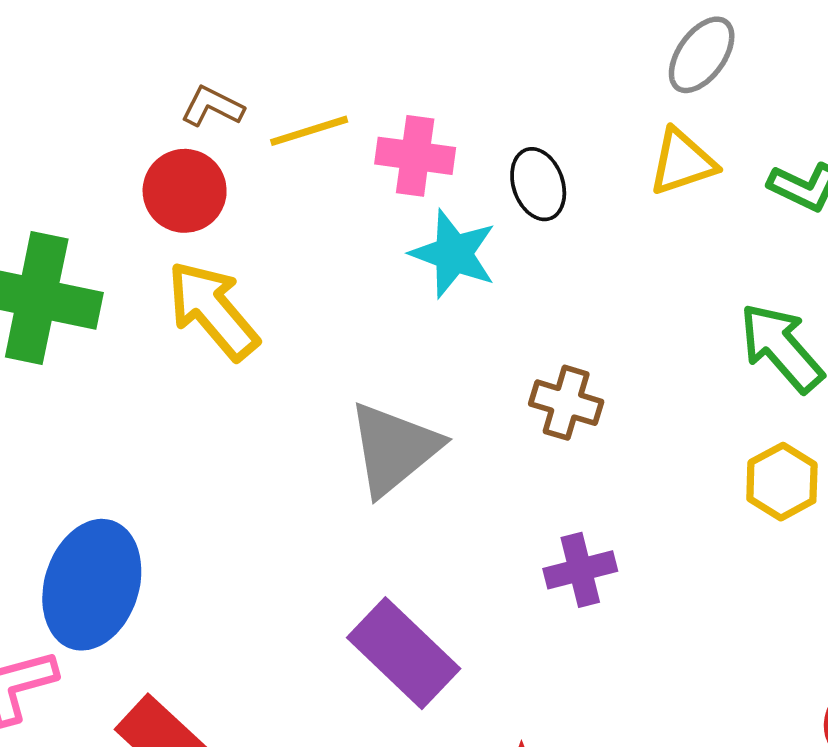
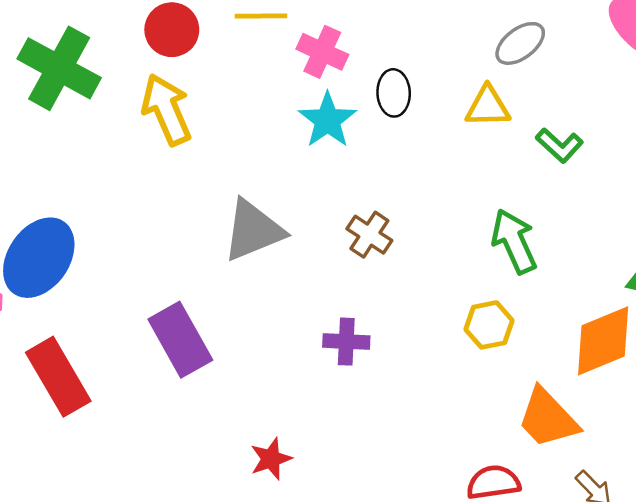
purple rectangle: (404, 653) -> (180, 340), moved

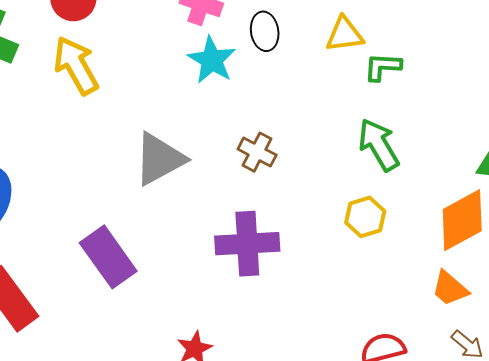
green L-shape: (559, 145) -> (383, 67), moved, turned 147
purple cross: (346, 342) -> (247, 244), size x1.6
orange trapezoid: (548, 418) -> (450, 288), moved, size x0.7

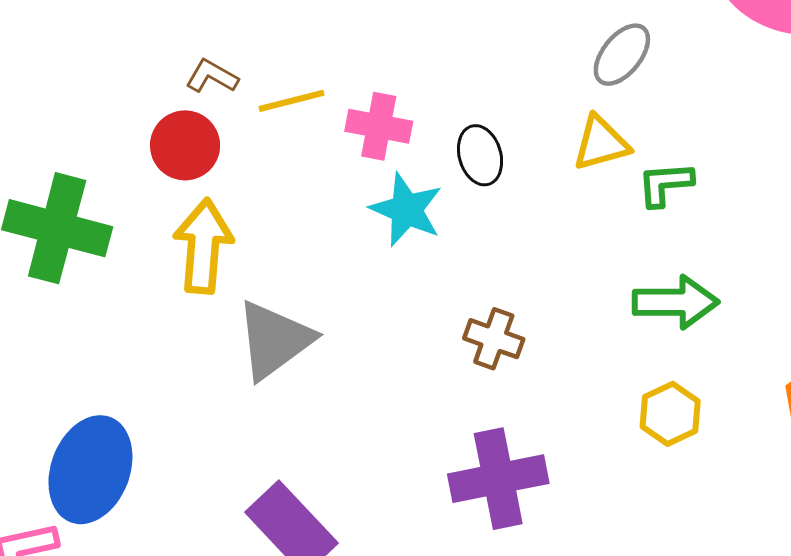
yellow arrow: (76, 66) -> (203, 246), turned 42
green arrow: (379, 145) -> (676, 302), turned 128
gray triangle: (159, 159) -> (274, 340), moved

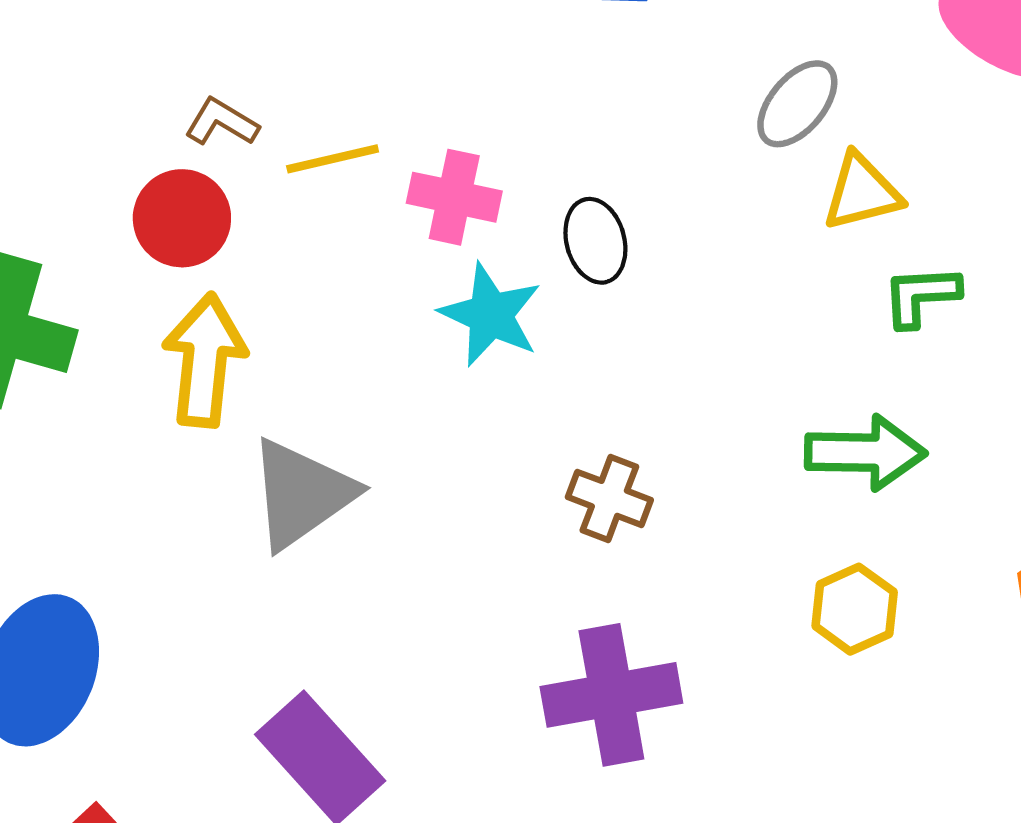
yellow triangle: (601, 143) -> (862, 192), moved
green L-shape: (665, 184) -> (921, 296), moved

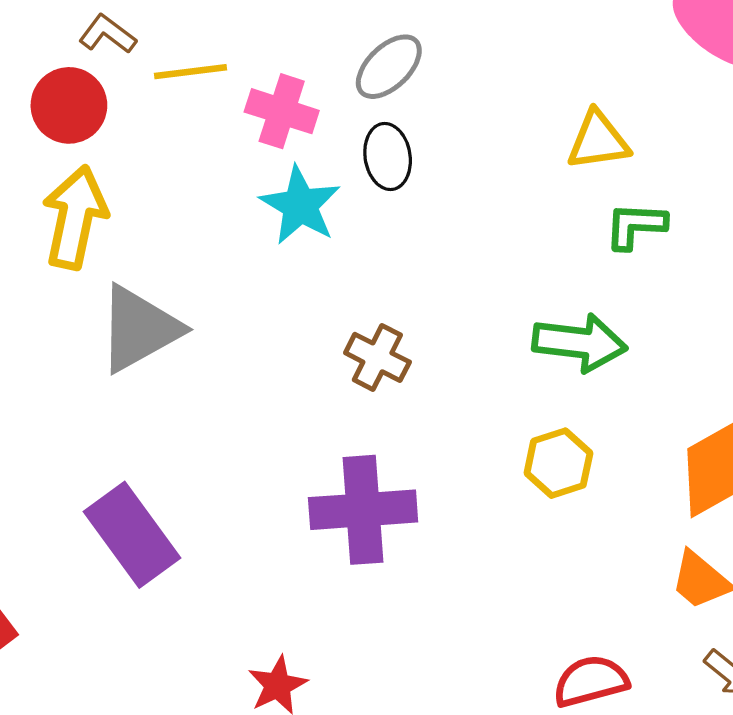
gray ellipse: (797, 104) -> (389, 67), moved

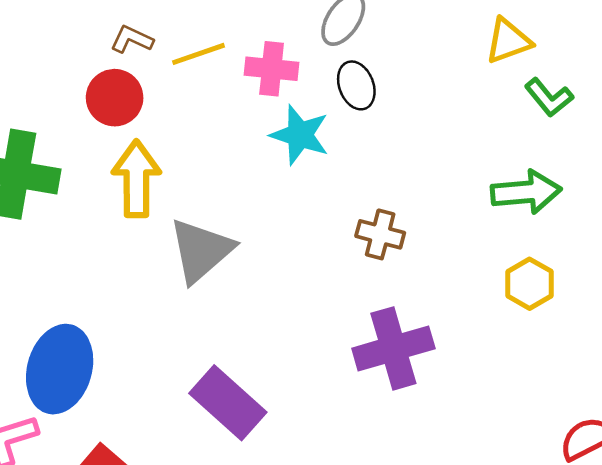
green L-shape: (635, 226) -> (549, 98), turned -120

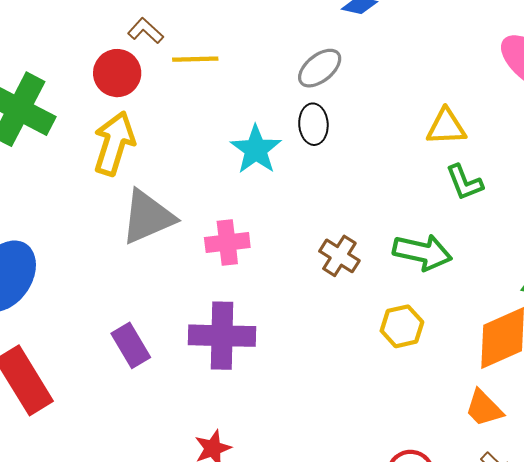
pink cross: (272, 69) -> (227, 242), moved, turned -30
brown cross: (380, 234) -> (339, 256), moved
purple cross: (393, 348) -> (222, 336), moved
purple rectangle: (228, 403) -> (131, 345), size x0.7

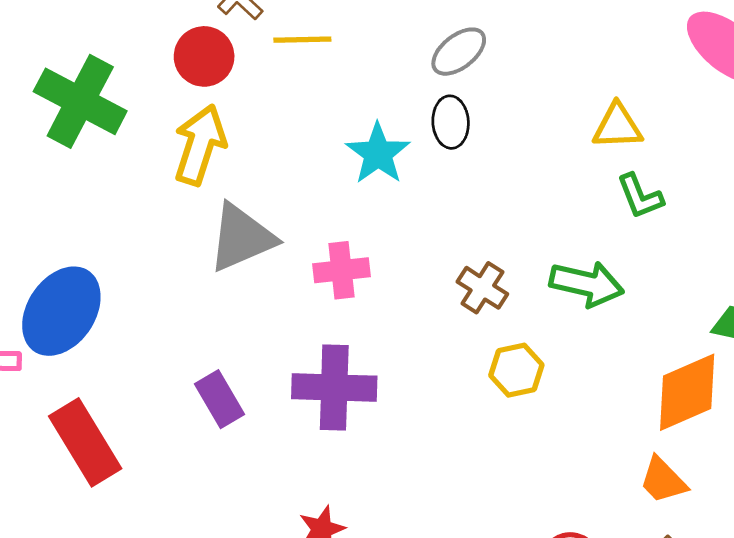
yellow hexagon: (402, 326) -> (516, 370), moved

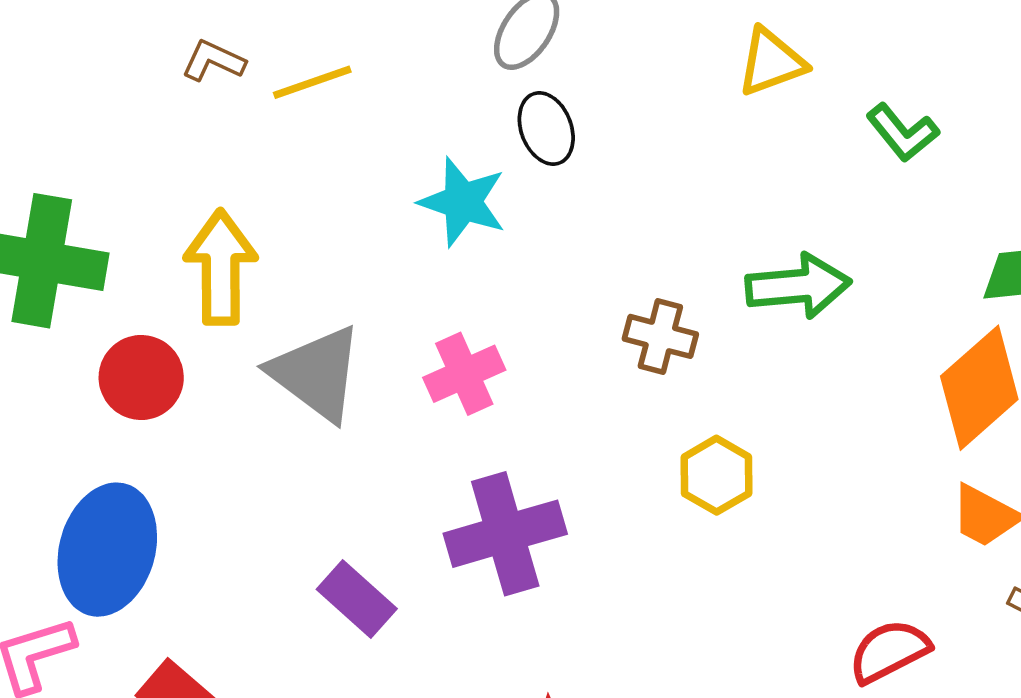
red circle: (204, 56) -> (141, 377), moved
green L-shape: (640, 196) -> (902, 133), moved
gray triangle: (241, 238) -> (316, 373), turned -42
yellow hexagon: (516, 370) -> (717, 475), moved

